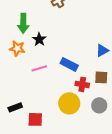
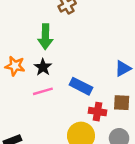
green arrow: (23, 23) -> (45, 37), moved
black star: (39, 39) -> (43, 67), moved

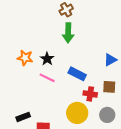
green arrow: (45, 37) -> (68, 33), moved
pink line: (43, 91) -> (47, 78), turned 42

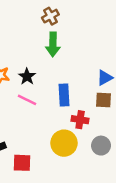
blue rectangle: (77, 74) -> (64, 95), turned 60
brown square: (109, 87) -> (103, 100), moved

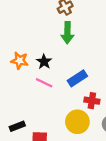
blue rectangle: (64, 95) -> (77, 78), turned 60

